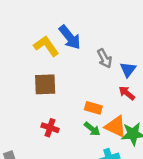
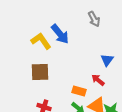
gray arrow: (104, 58) -> (94, 19), moved
red arrow: (127, 93) -> (98, 80), moved

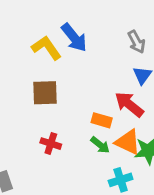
gray arrow: (94, 19) -> (137, 42), moved
red arrow: (98, 80) -> (129, 104), size x1.5

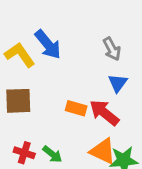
orange rectangle: (102, 120) -> (76, 108), moved
green arrow: (100, 145) -> (52, 154), moved

